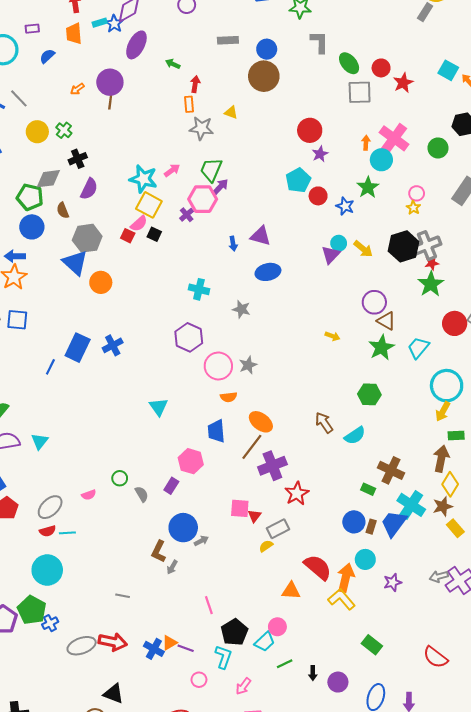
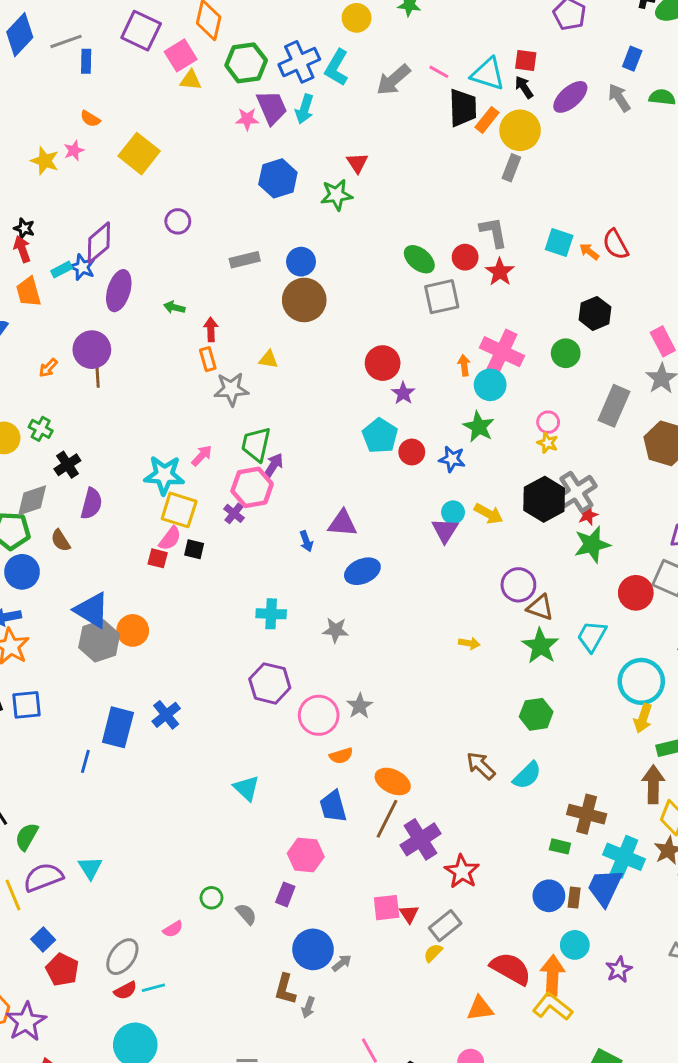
gray L-shape: (319, 42) -> (494, 232), moved
gray hexagon: (87, 238) -> (99, 641), moved
green star: (431, 284) -> (592, 544), turned 30

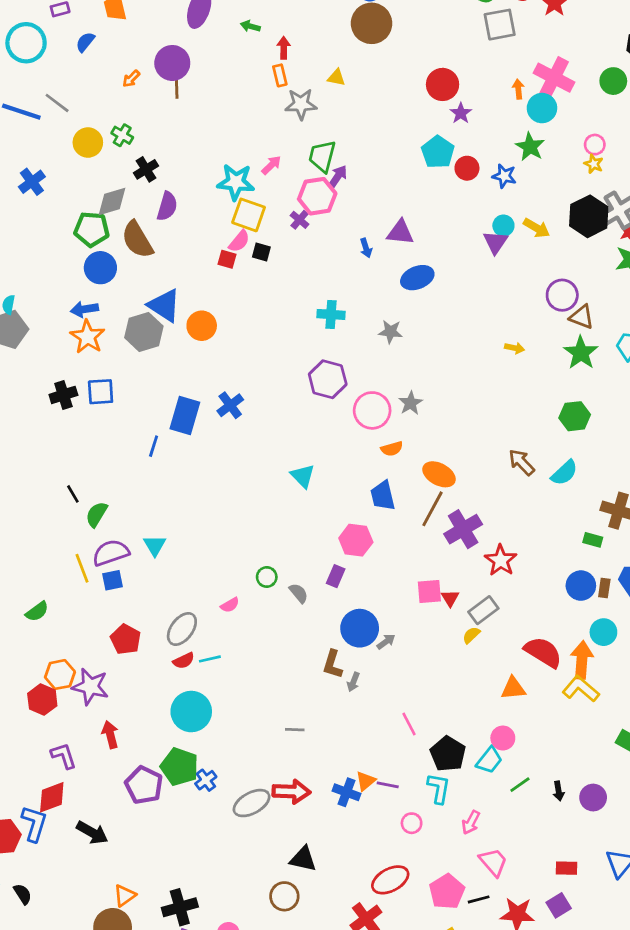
brown semicircle: (61, 540) -> (137, 240), size x1.8
gray hexagon: (99, 641) -> (144, 332), moved
blue square: (43, 939) -> (112, 580), moved, turned 30
purple star: (26, 1022) -> (90, 687), turned -30

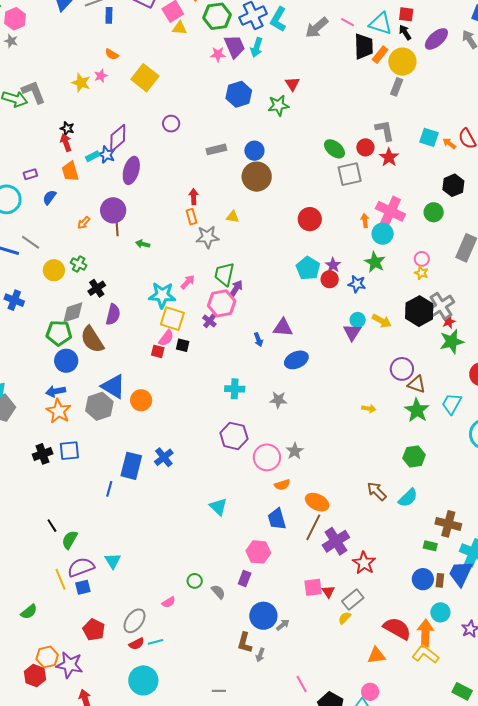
green arrow: (250, 26) -> (143, 244), moved
purple star: (461, 113) -> (333, 265), moved
blue cross: (32, 182) -> (14, 300), turned -30

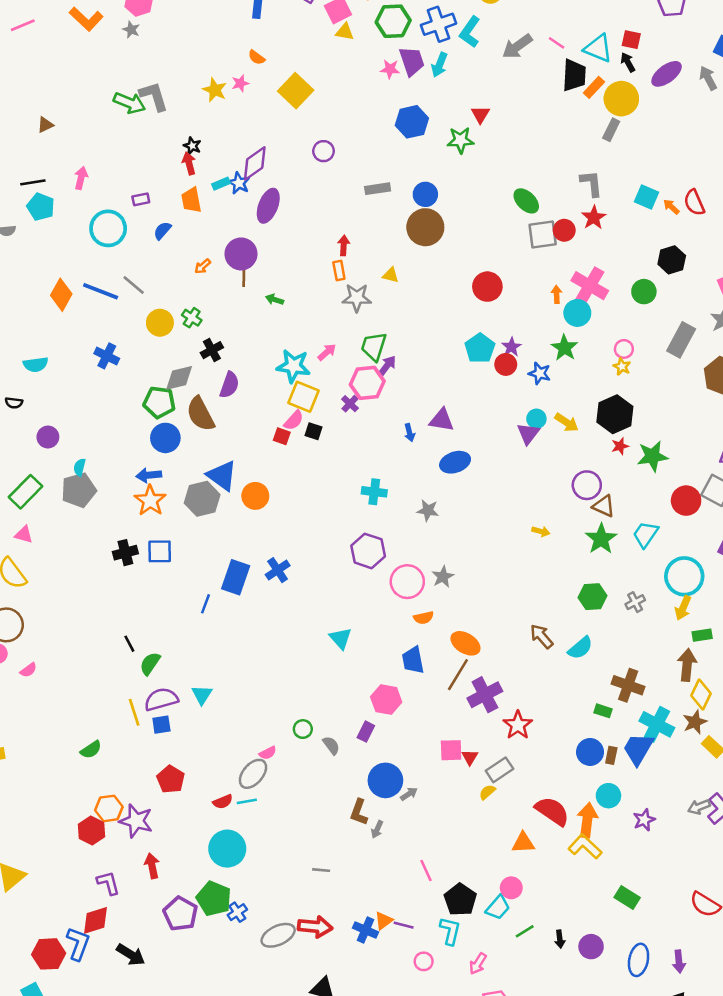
red circle: (365, 147) -> (564, 230), moved
gray cross: (441, 306) -> (635, 602), moved, size x0.6
red star: (449, 322) -> (620, 446), moved
gray ellipse: (134, 621) -> (253, 774), moved

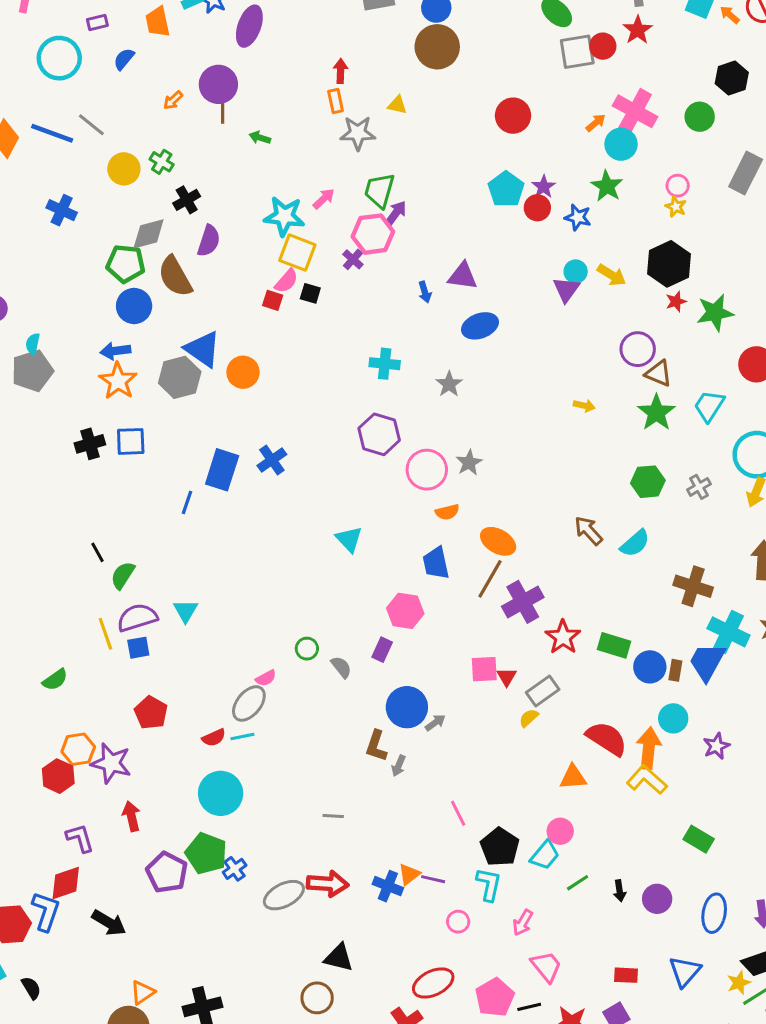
orange arrow: (557, 294) -> (596, 123), turned 54
gray star: (428, 510) -> (449, 384), turned 30
green rectangle: (603, 711) -> (614, 645), moved, size x1.5

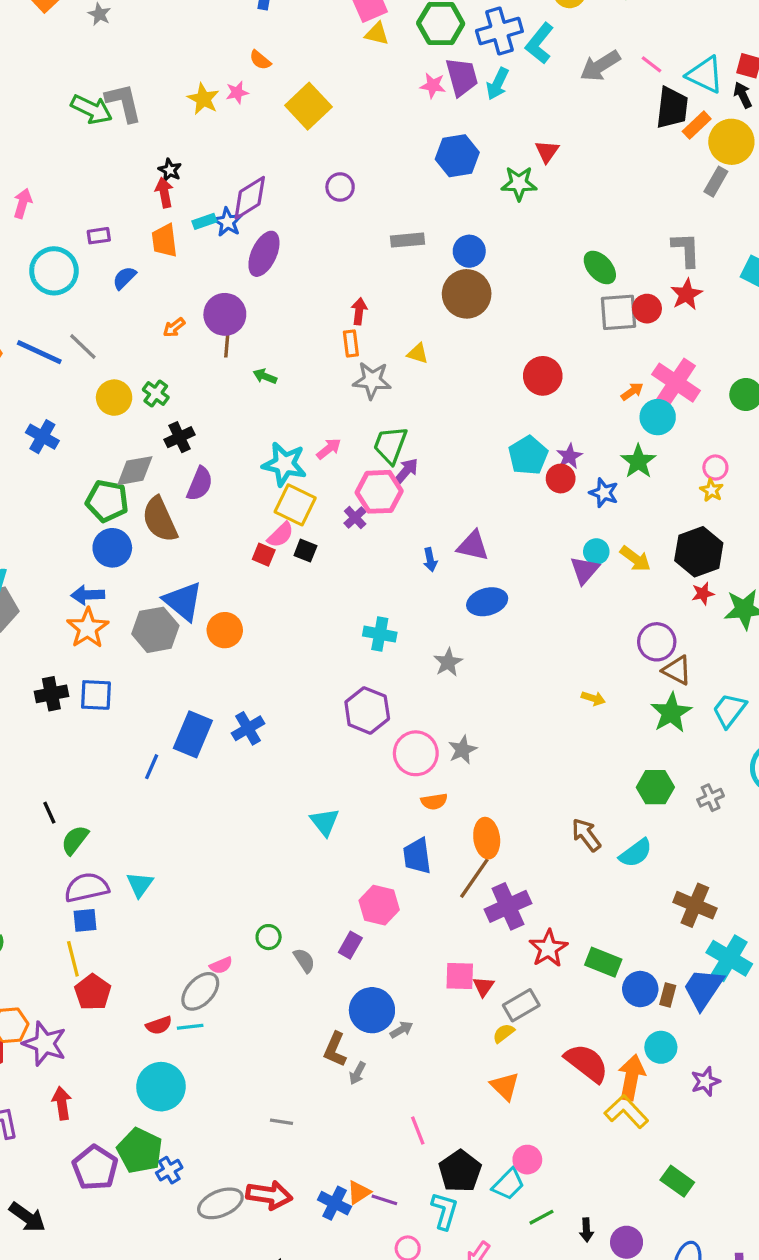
orange ellipse: (498, 541) -> (487, 838), turned 48
yellow line: (105, 634) -> (73, 959), moved
orange triangle: (573, 777) -> (505, 1086), moved, turned 44

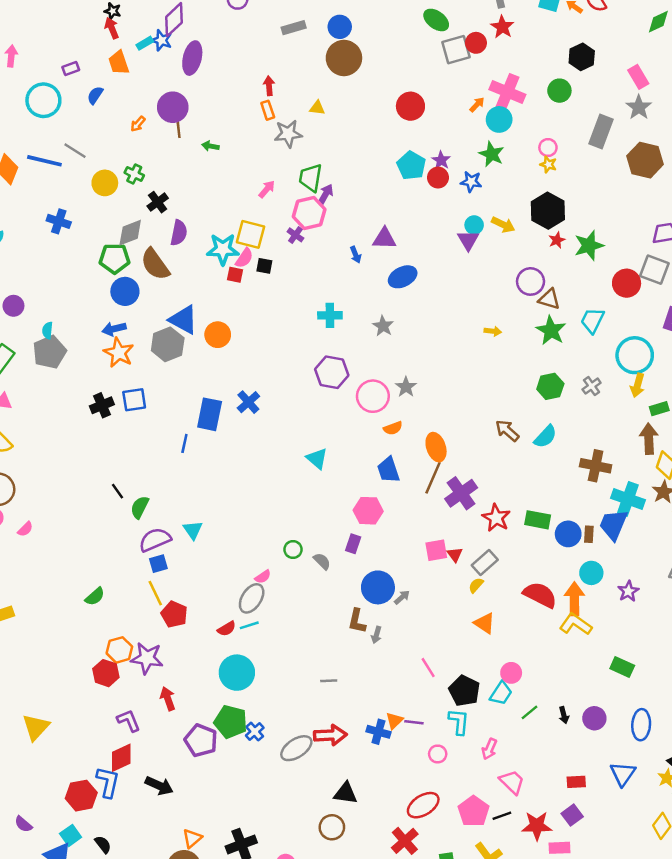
cyan star: (284, 464) -> (223, 249), moved

